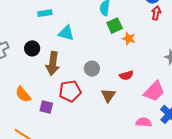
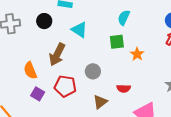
green square: (115, 26) -> (117, 42), moved
black circle: (32, 48) -> (44, 21), moved
orange semicircle: (23, 94) -> (30, 70), moved

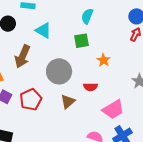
orange star: (137, 54) -> (103, 60), moved
gray circle: (93, 71) -> (59, 71), size x1.6
red pentagon: (65, 86) -> (31, 100), moved, turned -30

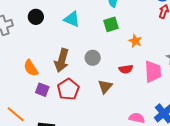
brown arrow: (22, 56) -> (62, 60), moved
gray circle: (59, 71) -> (93, 58), size x0.6
pink trapezoid: (113, 109) -> (153, 72), moved, turned -55

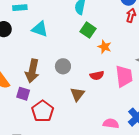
green square: (111, 24) -> (88, 30), moved, turned -35
red pentagon: (68, 89) -> (43, 111), moved
purple square: (42, 90) -> (23, 94), moved

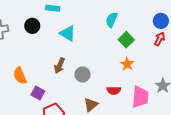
green square: (88, 30) -> (126, 40), moved
brown arrow: (32, 71) -> (59, 66), moved, size x0.7

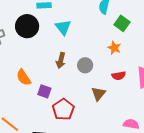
black circle: (32, 26) -> (27, 26), size x1.5
cyan triangle: (68, 33) -> (63, 27), turned 30
orange star: (127, 64) -> (114, 48), moved

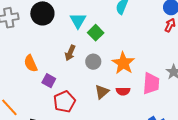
green square: (122, 23) -> (96, 33), moved
orange star: (114, 48) -> (123, 63), moved, size x1.6
red semicircle: (119, 76) -> (123, 91), moved

